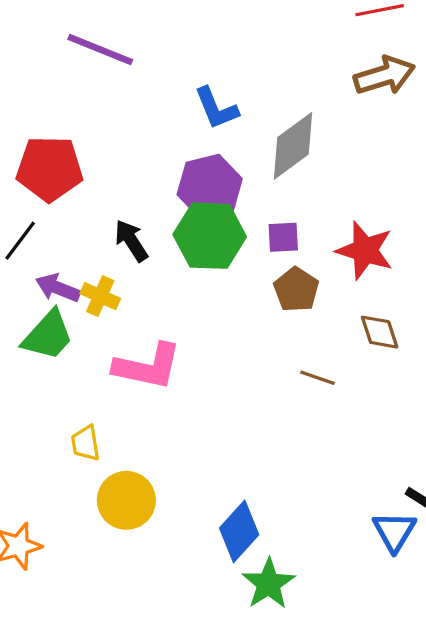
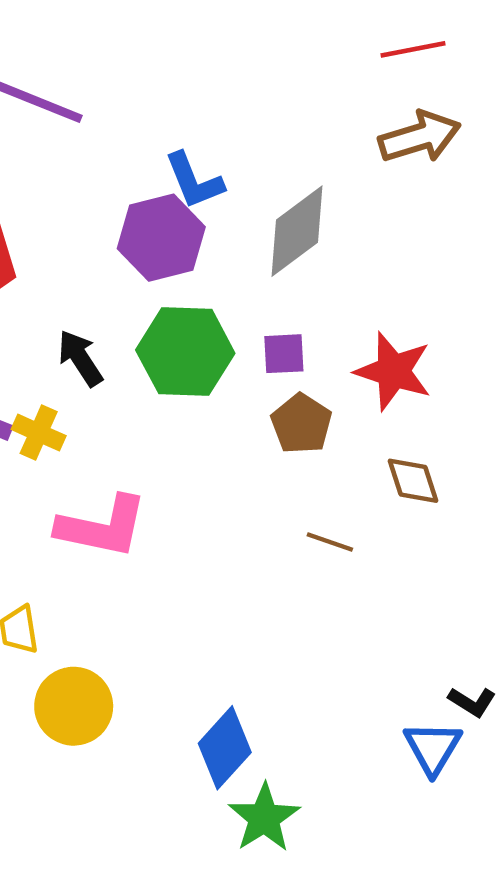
purple hexagon: (210, 187) -> (161, 238), moved

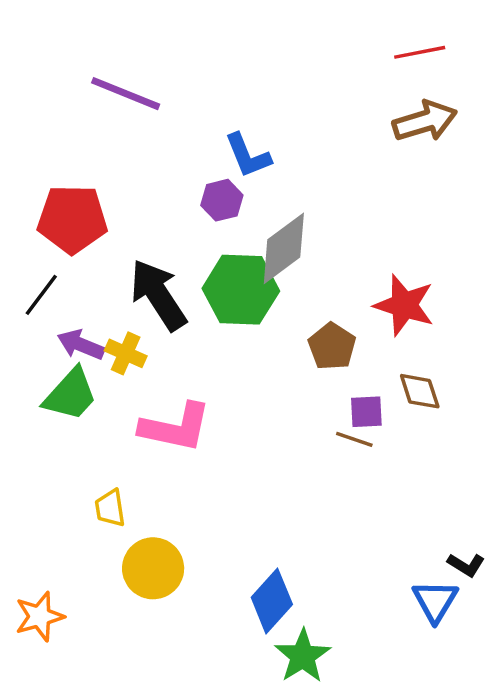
gray diamond: (297, 231) -> (284, 248), moved
purple hexagon: (161, 238) -> (222, 200), size x0.6
purple square: (284, 354) -> (366, 412), moved
black arrow: (80, 358) -> (158, 295), size x1.6

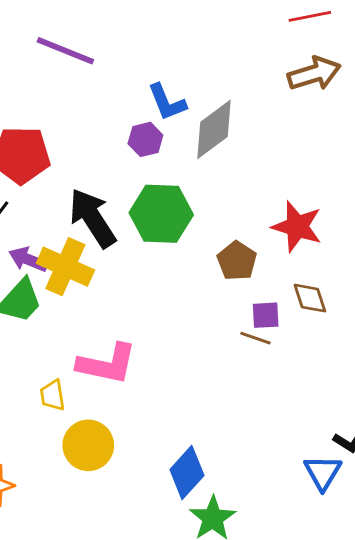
gray diamond: (284, 248) -> (214, 129), moved
yellow cross: (126, 353) -> (65, 267), size x1.6
pink L-shape: (175, 427) -> (107, 364), moved

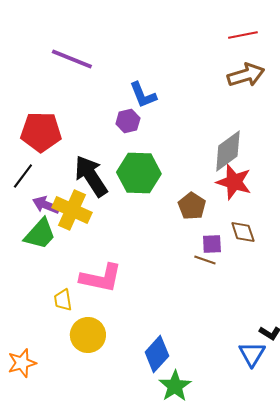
gray diamond: (214, 129) -> (228, 151), moved

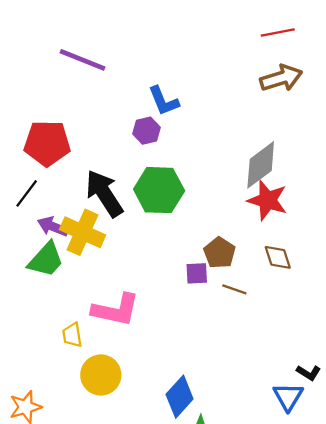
brown pentagon: (192, 206) -> (220, 253), moved
purple square: (212, 244) -> (197, 273), moved

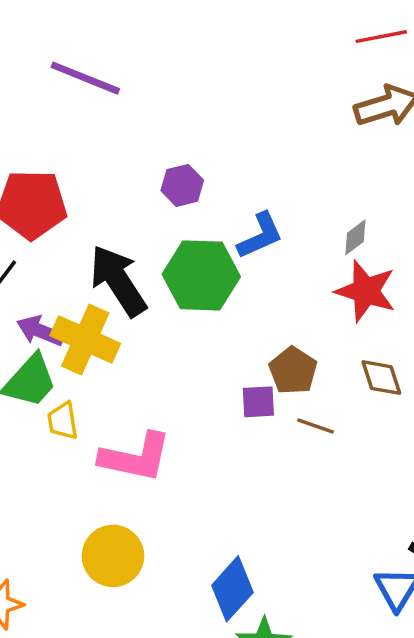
blue L-shape: (164, 101) -> (260, 236), moved, turned -92
gray diamond: (261, 165) -> (355, 237), size x0.5
yellow trapezoid: (72, 335) -> (63, 421), moved

